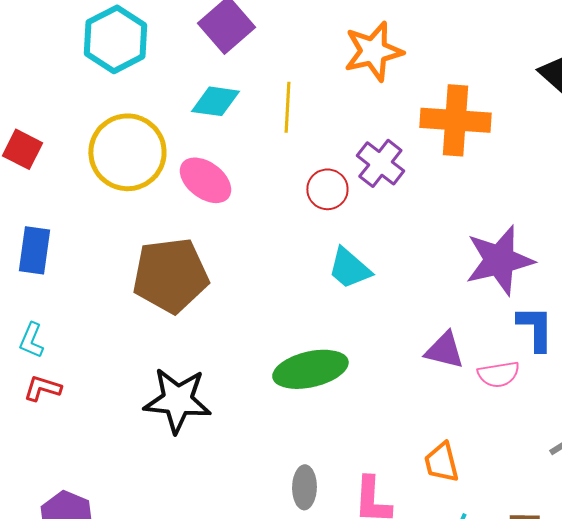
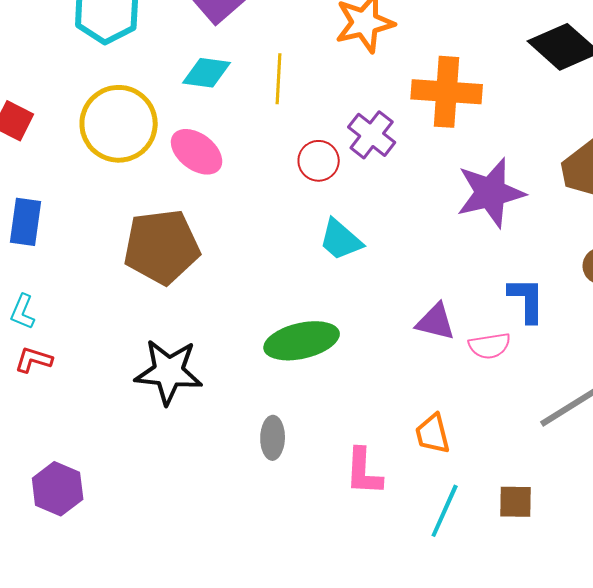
purple star: (499, 260) -> (491, 193), moved
gray ellipse: (304, 487) -> (273, 438), moved

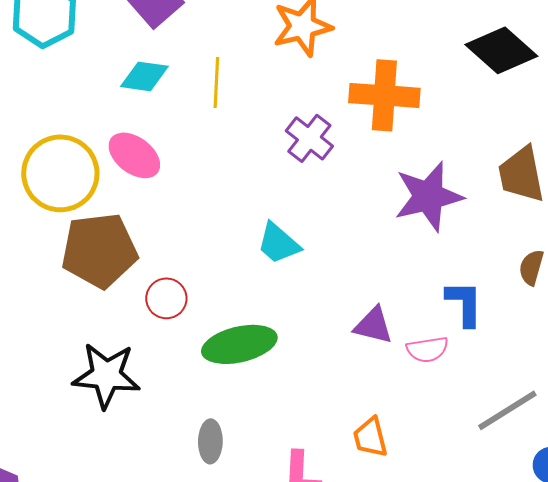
yellow circle: (119, 124) -> (60, 173), moved
red circle: (319, 161) -> (166, 298), moved

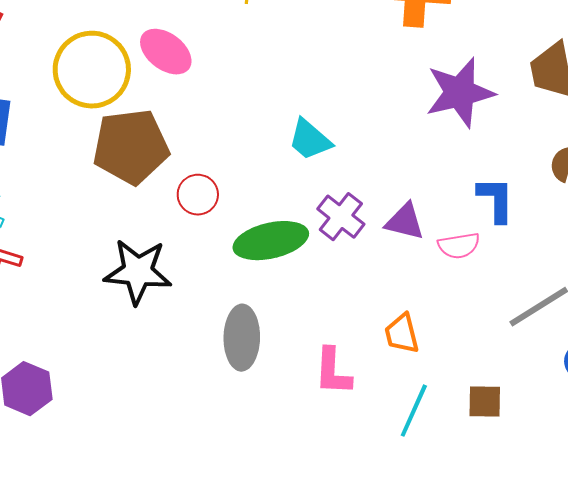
purple cross: (309, 138) -> (341, 217), moved
gray ellipse: (210, 441) -> (242, 338), size x1.5

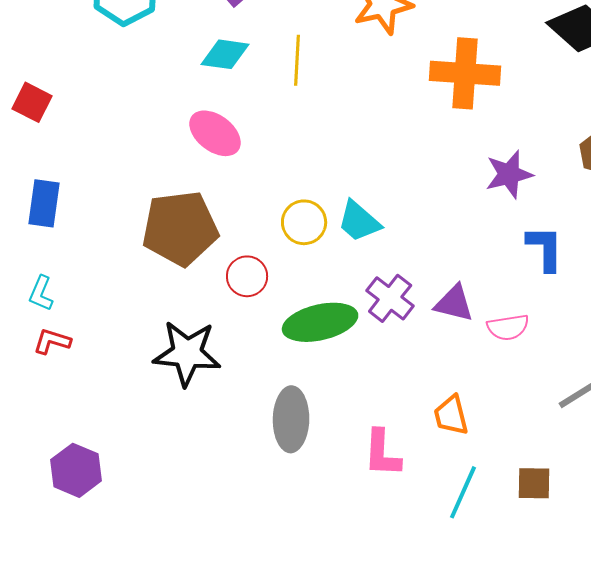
yellow circle: (92, 70) -> (304, 222), moved, size x0.6
purple star: (460, 93) -> (509, 174), size x0.7
blue L-shape: (496, 200) -> (545, 248), moved

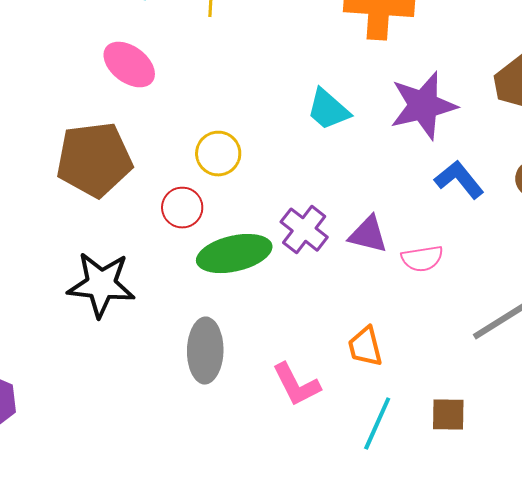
purple star: (509, 174) -> (423, 106), size x1.4
cyan trapezoid: (359, 221) -> (328, 110), moved
blue L-shape: (545, 248) -> (459, 180), turned -39
red circle: (247, 276) -> (182, 208), moved
pink L-shape: (382, 453) -> (296, 385), turned -30

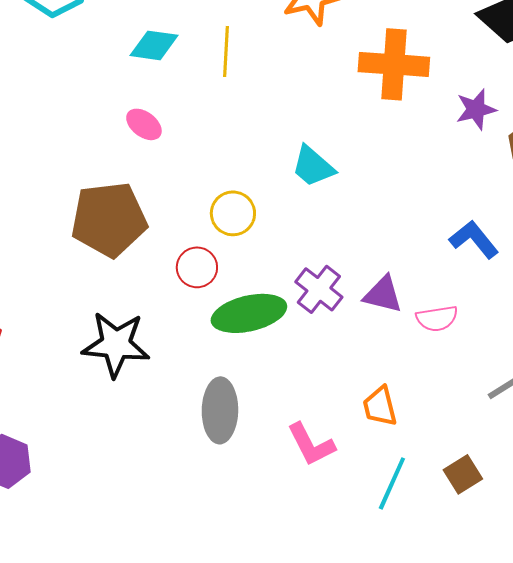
pink ellipse: (129, 65) -> (144, 124), size x0.7
purple star: (423, 106) -> (476, 109), moved, size x0.6
cyan trapezoid: (328, 110) -> (313, 166), moved
brown square: (448, 415) -> (463, 474), turned -33

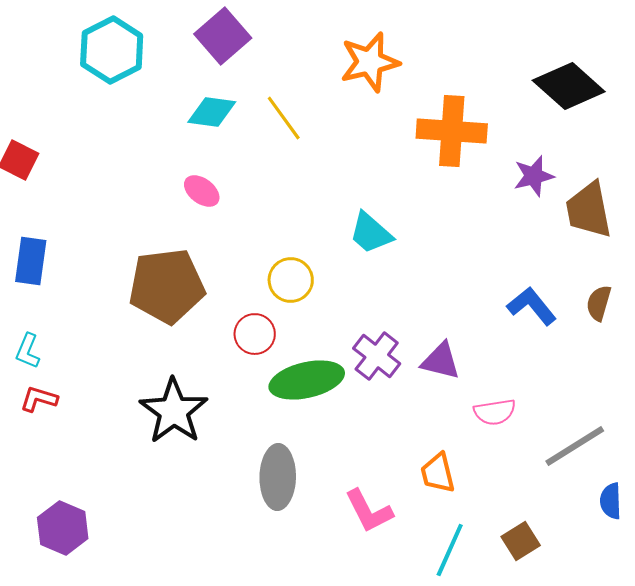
yellow line: (226, 51) -> (284, 118), turned -39
pink semicircle: (437, 318) -> (495, 412), moved
black star: (116, 344) -> (174, 411), turned 30

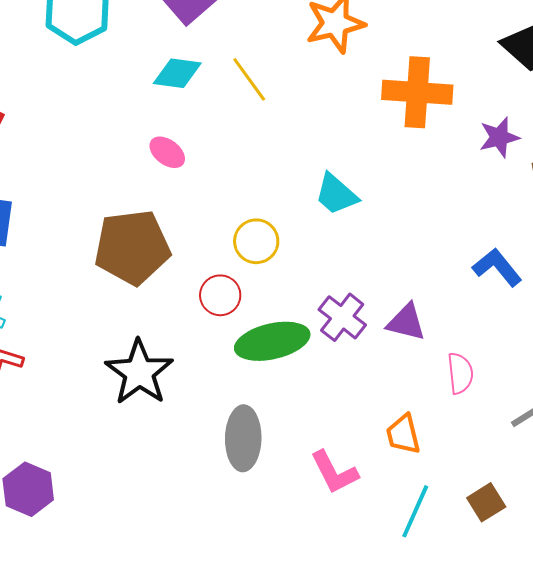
pink semicircle: (495, 412) -> (460, 373), turned -87

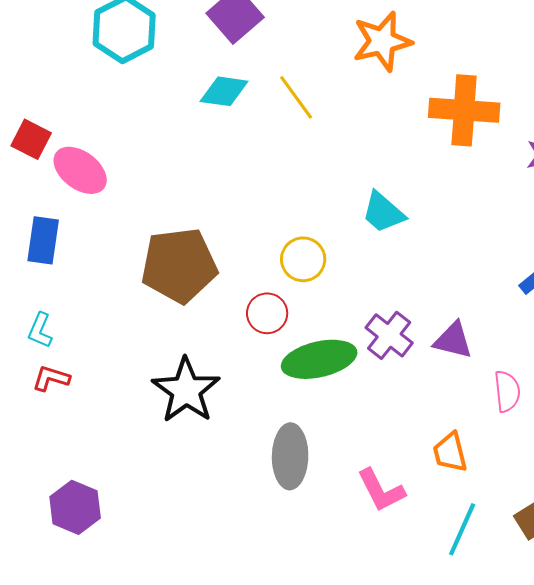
pink ellipse: (167, 152) -> (80, 170), moved, size x1.5

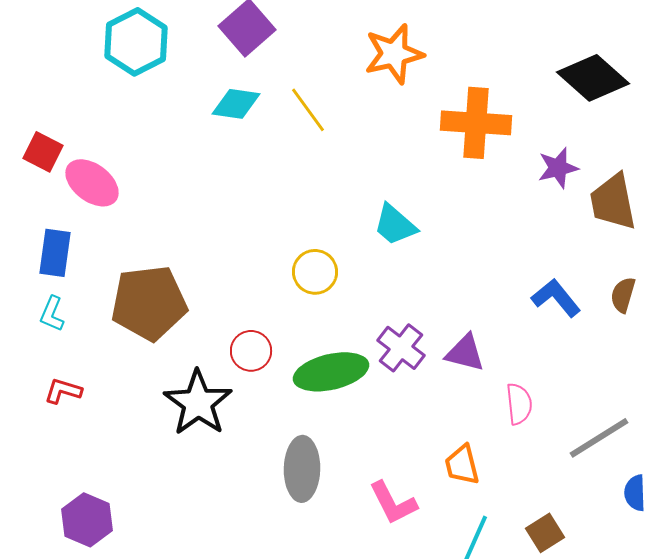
brown pentagon: (179, 265) -> (149, 303), moved
red circle: (267, 313) -> (251, 351), moved
cyan L-shape: (40, 330) -> (52, 314), moved

